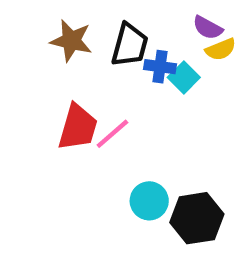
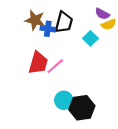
blue cross: (160, 67) -> (48, 29), moved
cyan circle: (149, 201) -> (64, 100), moved
black hexagon: (197, 218) -> (82, 108), moved

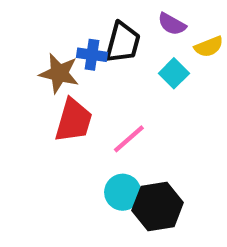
purple semicircle: (102, 14) -> (172, 24), moved
brown star: (35, 20) -> (59, 73), moved
pink line: (55, 66) -> (129, 139), moved

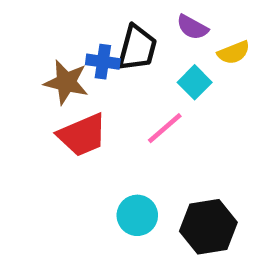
red trapezoid: (73, 120) -> (82, 135), turned 51
pink line: (129, 139) -> (165, 128), moved
black hexagon: (158, 207) -> (208, 227), moved

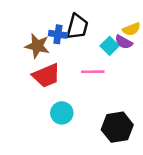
purple semicircle: (192, 27) -> (124, 42), moved
pink line: (165, 128) -> (93, 72), turned 40
cyan circle: (137, 215) -> (62, 113), moved

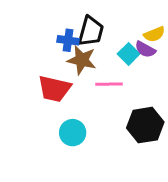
brown star: (37, 46) -> (82, 60), moved
red trapezoid: (46, 76) -> (54, 89), turned 36
black hexagon: (117, 127) -> (145, 125), moved

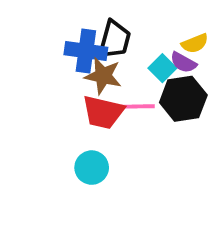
blue cross: (68, 40) -> (86, 51), size x1.5
red trapezoid: (54, 89) -> (103, 112), moved
black hexagon: (145, 125) -> (183, 99), moved

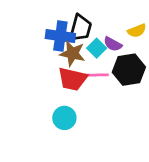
purple semicircle: (183, 62) -> (113, 44), moved
cyan square: (162, 68) -> (97, 48), moved

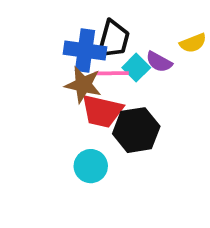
brown star: (72, 53) -> (83, 85), moved
black hexagon: (129, 70) -> (136, 130), moved
pink line: (97, 75) -> (112, 73), moved

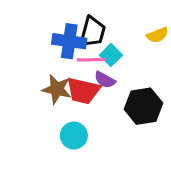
purple semicircle: (159, 62) -> (105, 80), moved
brown star: (83, 85) -> (57, 89), moved
black hexagon: (136, 130) -> (143, 106), moved

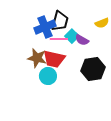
blue cross: (69, 41) -> (45, 27), turned -30
purple semicircle: (105, 80) -> (82, 40), moved
cyan circle: (74, 136) -> (48, 76), moved

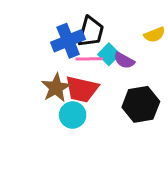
brown star: (37, 58) -> (56, 88), turned 30

